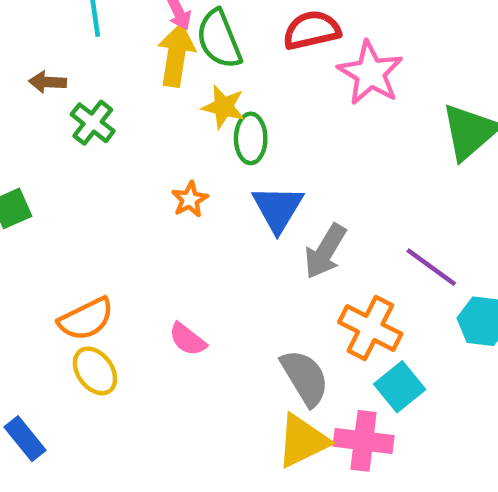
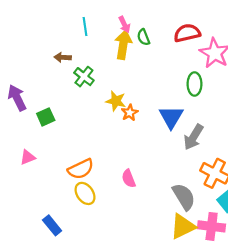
green semicircle: (219, 39) -> (143, 37), size x0.6
yellow star: (224, 107) -> (116, 101), moved
green ellipse: (251, 138) -> (195, 84), moved
pink semicircle: (187, 339) -> (129, 179), turned 30

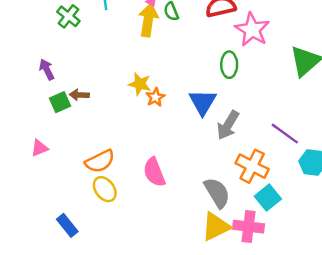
brown arrow: (63, 57) -> (79, 95), moved
green cross: (84, 77) -> (68, 16), moved
purple arrow: (17, 98) -> (47, 69), moved, size x0.7
pink semicircle: (129, 179) -> (154, 172), size x1.4

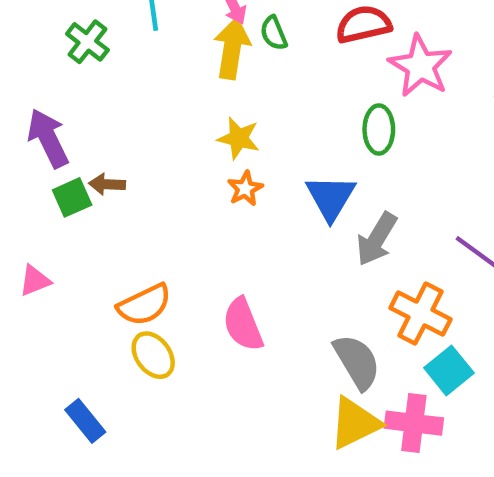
purple arrow: (47, 69) -> (48, 138), size x1.5
yellow star: (140, 84) -> (239, 138), moved

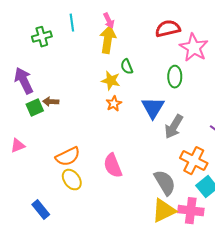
green semicircle: (274, 33) -> (127, 67), moved
green cross: (87, 42) -> (42, 37), turned 36

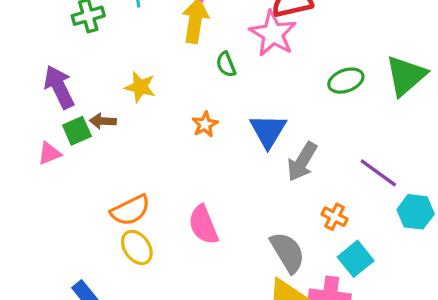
pink star: (194, 48) -> (273, 34), moved
green ellipse: (175, 77) -> (346, 81), moved, turned 70
yellow star: (111, 81) -> (140, 87), moved
pink triangle: (18, 146) -> (49, 153), moved
orange cross: (194, 161) -> (335, 217), size x0.6

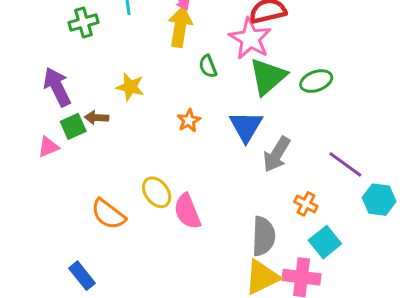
green triangle: (406, 76) -> (268, 77), moved
orange semicircle: (130, 210) -> (108, 214), moved, turned 63
yellow ellipse: (137, 247) -> (157, 192), moved
gray semicircle: (288, 252) -> (263, 236), turned 33

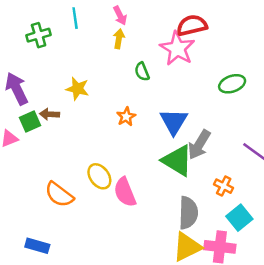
yellow arrow: (180, 27) -> (119, 39), size x0.6
green triangle: (268, 77) -> (177, 160), moved, turned -48
blue rectangle: (82, 276) -> (37, 246), turned -35

